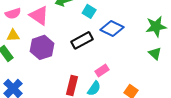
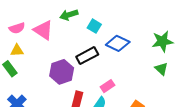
purple hexagon: (42, 47) -> (62, 72), moved

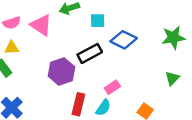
cyan square: (94, 26) -> (98, 21), turned -32
green triangle: (161, 69) -> (172, 78), moved, turned 32

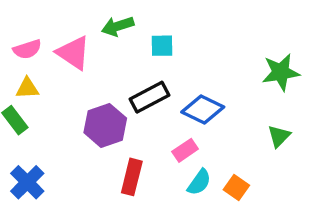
blue diamond: (124, 40) -> (203, 110), moved
cyan semicircle: (103, 108) -> (199, 182), moved

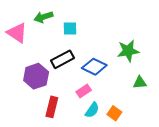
green star: (281, 72) -> (128, 51), moved
green triangle: (279, 136) -> (140, 83), turned 40

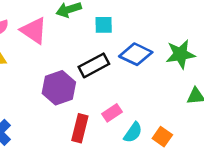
blue diamond: (94, 67) -> (136, 54), moved
pink rectangle: (84, 91) -> (112, 113), moved

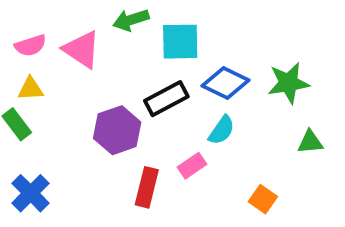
cyan square: (104, 25) -> (180, 42), size x1.5
cyan semicircle: (133, 132) -> (222, 130), moved

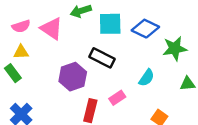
blue diamond: (225, 83) -> (145, 29), moved
black rectangle: (166, 99) -> (102, 58), turned 55
cyan semicircle: (222, 130) -> (147, 78), moved

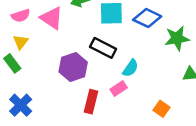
yellow triangle: (21, 52) -> (21, 42), turned -49
cyan semicircle: (147, 78) -> (130, 68), moved

